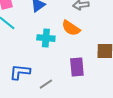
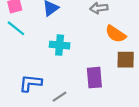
orange semicircle: (71, 28) -> (116, 34), moved

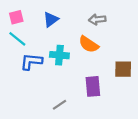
orange semicircle: (116, 34) -> (89, 44), moved
blue L-shape: (30, 83) -> (31, 62), moved

